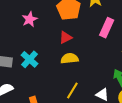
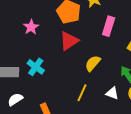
red triangle: (66, 37) -> (69, 41), size x1.5
yellow semicircle: (69, 58) -> (93, 63), moved, turned -36

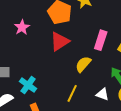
pink rectangle: (109, 26) -> (101, 40), moved
cyan cross: (36, 67) -> (28, 85), moved

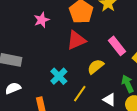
pink rectangle: (101, 40) -> (117, 46), turned -66
cyan cross: (28, 85) -> (59, 76), moved

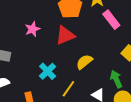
pink star: (42, 20) -> (32, 29), moved
pink rectangle: (117, 46) -> (111, 20), moved

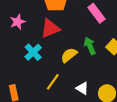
cyan cross: (48, 71) -> (33, 52), moved
green arrow: (116, 79) -> (90, 46), moved

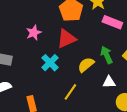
pink rectangle: (97, 13) -> (112, 22), turned -30
white triangle: (82, 88) -> (109, 82), moved, turned -32

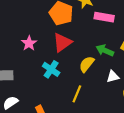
green arrow: (107, 55) -> (105, 50), turned -30

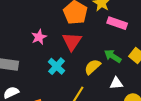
red triangle: (62, 42) -> (72, 41), turned -30

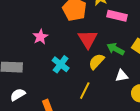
red triangle: (72, 41) -> (88, 39), moved

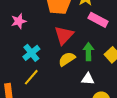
green arrow: (116, 49) -> (88, 52), turned 48
yellow line: (85, 91) -> (31, 77), moved

